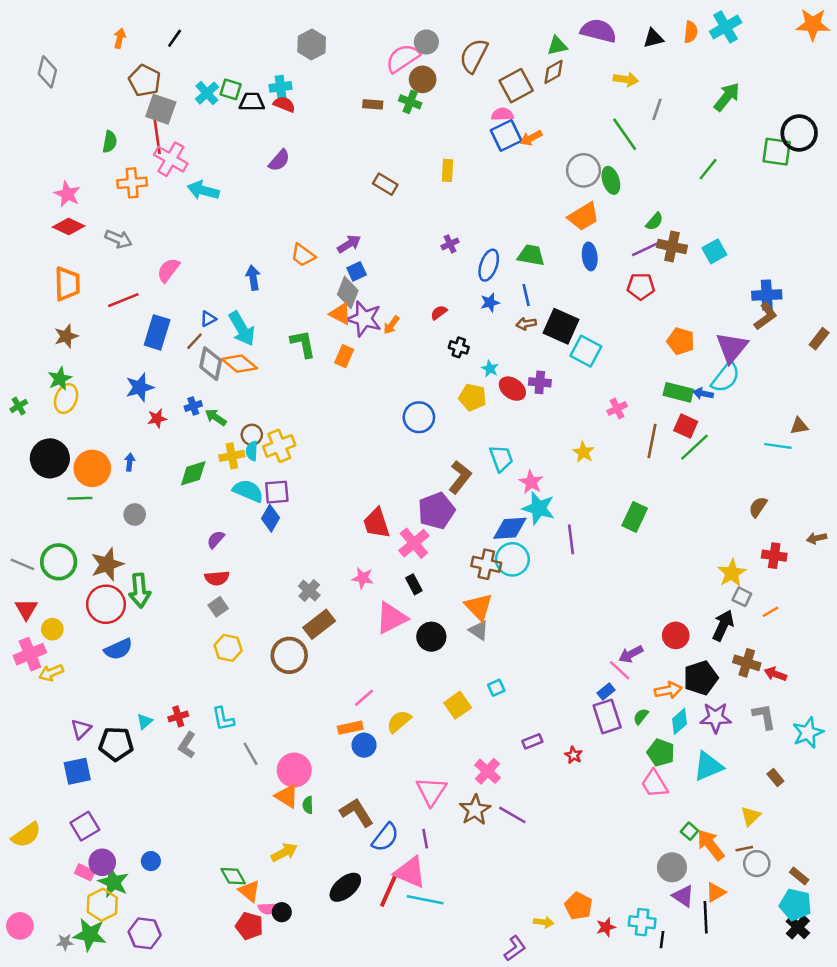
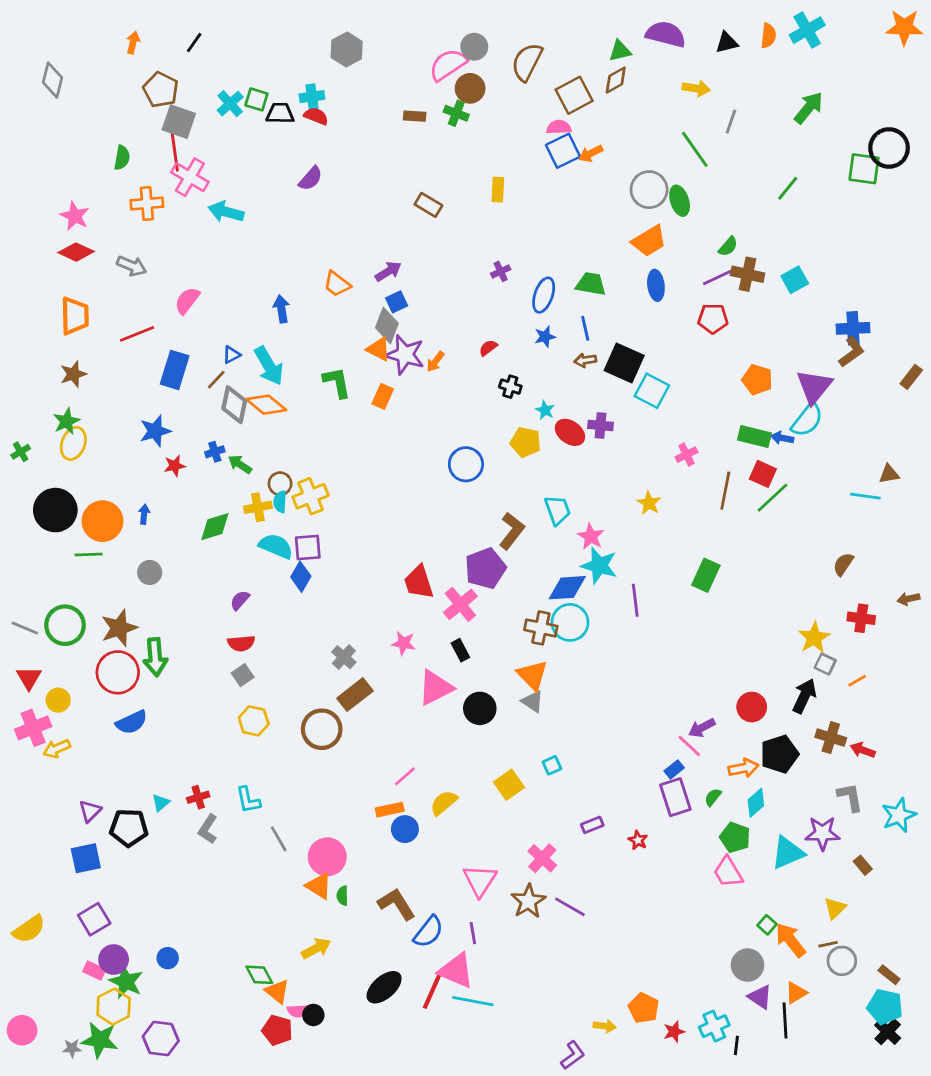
purple star: (716, 718) -> (822, 833), moved
cyan cross: (642, 922) -> (714, 1026), turned -30

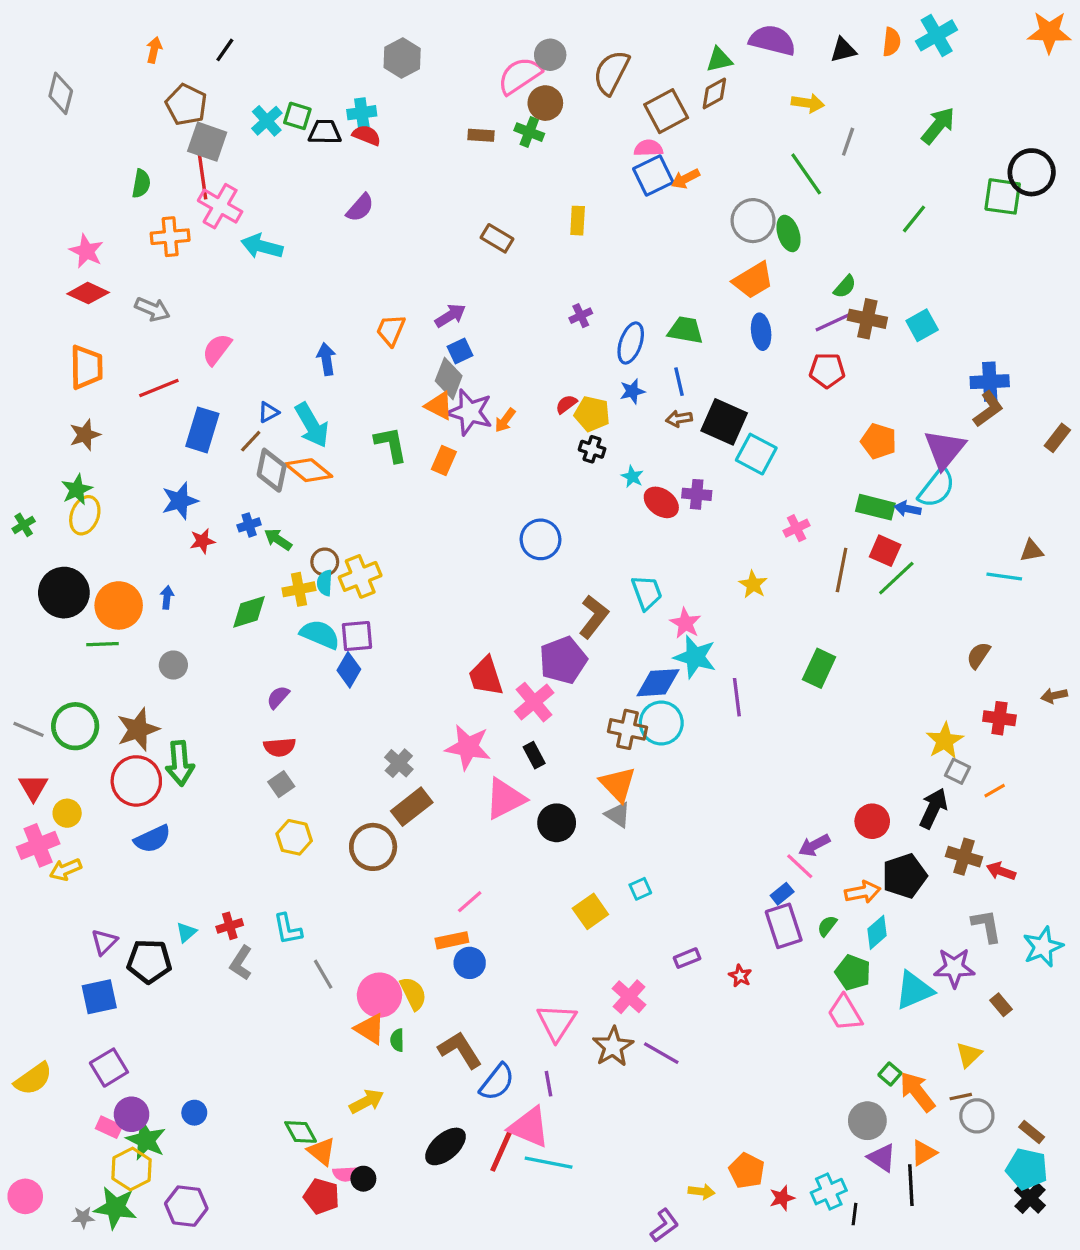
orange trapezoid: (337, 284) -> (391, 330), turned 76
yellow pentagon: (526, 442) -> (592, 414), moved
pink star: (404, 643) -> (468, 747), size x1.6
yellow semicircle: (444, 803) -> (413, 993), moved, turned 104

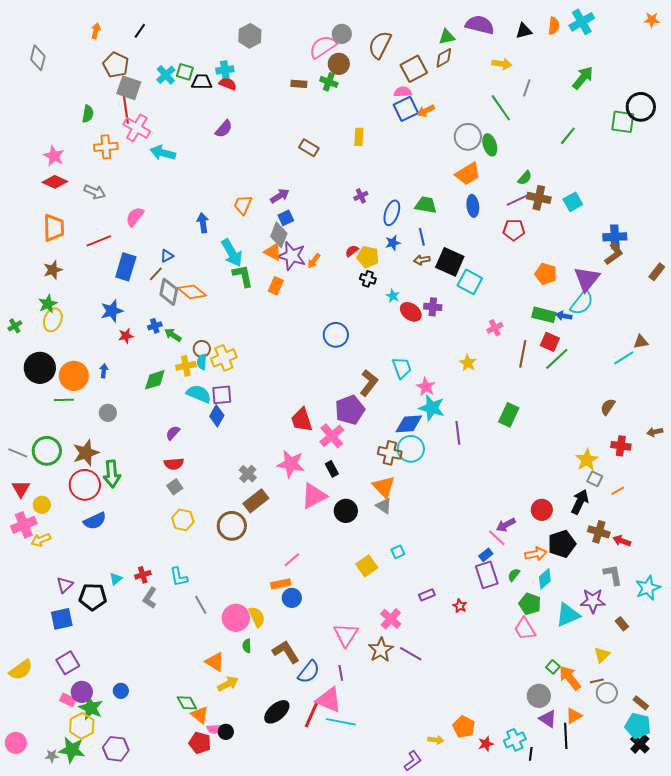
orange star: (1049, 32) -> (652, 20), size x0.6
cyan arrow: (312, 425) -> (232, 253), moved
cyan line: (1004, 576) -> (624, 358), turned -40
orange triangle: (370, 1029) -> (215, 662), moved

